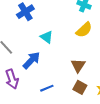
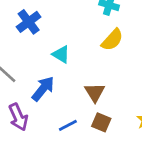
brown triangle: (78, 65) -> (95, 92), moved
brown square: (80, 87) -> (101, 122), moved

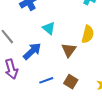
yellow semicircle: (112, 40) -> (88, 34), moved, turned -36
brown triangle: (95, 92) -> (69, 50), moved

